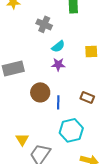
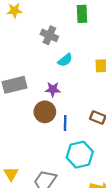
purple star: (58, 64) -> (53, 89), moved
yellow triangle: (22, 139) -> (11, 174), moved

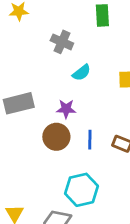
blue line: (65, 123) -> (90, 140), moved
cyan hexagon: (80, 155) -> (81, 190), moved

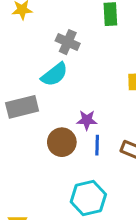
cyan semicircle: (81, 73) -> (54, 74), moved, size x1.4
purple star: (66, 109) -> (87, 120), moved

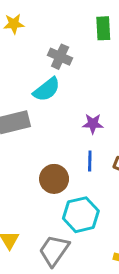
purple star: (87, 120) -> (93, 124), moved
brown circle: (62, 142) -> (54, 179), moved

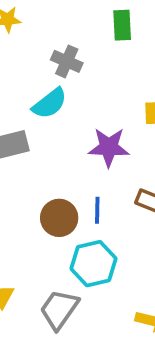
purple star: (93, 124) -> (109, 147), size x1.5
blue line: (90, 161) -> (97, 210), moved

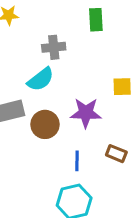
gray cross: (67, 61) -> (54, 47), turned -30
brown circle: (59, 218) -> (45, 124), moved

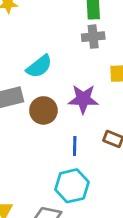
gray cross: (54, 47) -> (93, 37), moved

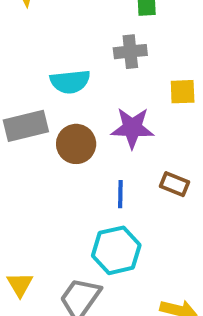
gray cross: (93, 37) -> (130, 52), moved
cyan semicircle: (39, 66) -> (70, 82), turned 32

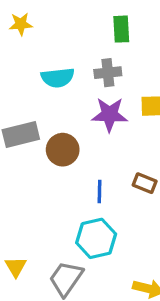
cyan semicircle: (70, 82) -> (58, 78), moved
purple star: (132, 128) -> (110, 114), moved

